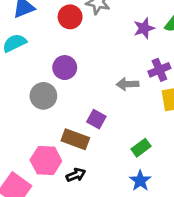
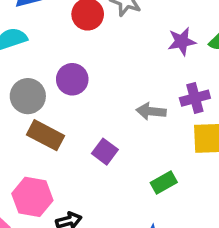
gray circle: (43, 96) -> (28, 96), moved
brown rectangle: (75, 139) -> (45, 135), moved
green rectangle: (141, 148) -> (164, 182), moved

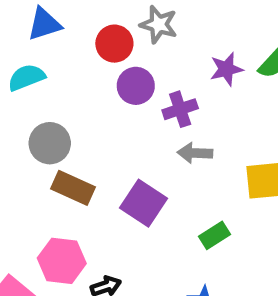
purple circle: (72, 79) -> (136, 86), moved
purple cross: (195, 98) -> (180, 109), moved
purple square: (105, 152) -> (144, 203), size x1.5

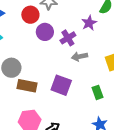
purple star: (226, 69) -> (89, 23), moved
green rectangle: (215, 235) -> (97, 92), turned -64

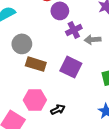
purple cross: (68, 38) -> (74, 30), moved

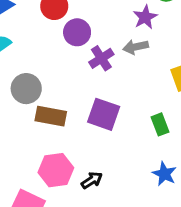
gray arrow: (93, 40) -> (136, 47), moved

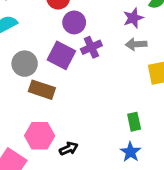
gray arrow: (136, 47) -> (136, 44), moved
purple square: (104, 114) -> (61, 55), moved
green rectangle: (160, 124) -> (134, 122), moved

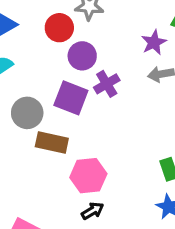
pink hexagon: (40, 136) -> (88, 176), moved

